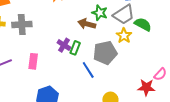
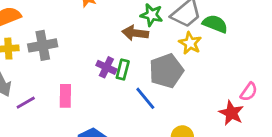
red star: (146, 87) -> (231, 113), turned 30

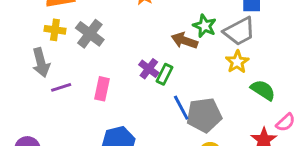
green semicircle: (215, 24) -> (263, 90), moved
gray cross: (43, 45) -> (90, 34), turned 36
gray pentagon: (166, 71) -> (204, 115), moved

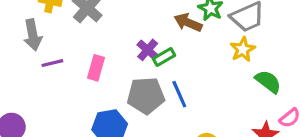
green rectangle: (165, 74) -> (164, 57), turned 30
gray pentagon: (204, 115) -> (146, 96), moved

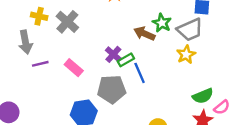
pink rectangle: (96, 68) -> (74, 68), turned -66
green semicircle: (268, 82) -> (203, 96), moved, turned 120
blue line: (179, 94) -> (140, 73), moved

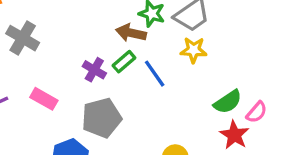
yellow star: (186, 55) -> (194, 50), turned -30
green rectangle: (126, 60) -> (124, 62), moved
blue line: (140, 73) -> (155, 74), moved

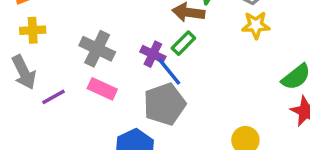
gray cross: (23, 38) -> (97, 49), moved
blue line: (155, 74) -> (169, 72), moved

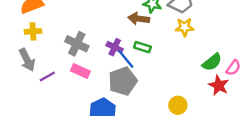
green rectangle: (183, 43) -> (142, 47), moved, turned 63

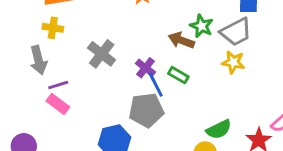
green semicircle: (212, 62) -> (219, 129), moved
pink rectangle: (80, 71) -> (58, 104), moved

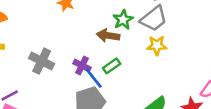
green star: (201, 26) -> (123, 20), turned 30
green rectangle: (178, 75) -> (112, 66), turned -54

